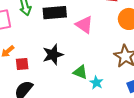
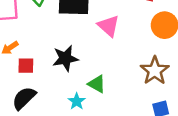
cyan star: (96, 83) -> (77, 101), moved

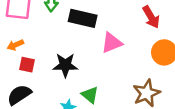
pink triangle: (108, 26) -> (112, 43), turned 45

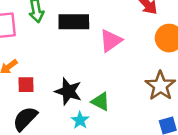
black star: (65, 65) -> (68, 91), moved, turned 30

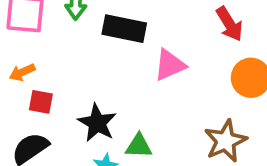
green triangle: (101, 102) -> (139, 146), turned -36

